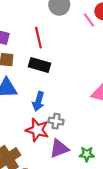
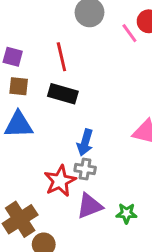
blue arrow: (38, 101) -> (85, 142), moved
red star: (37, 130) -> (60, 181), turned 30

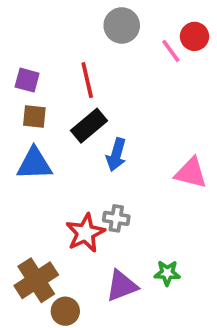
black rectangle: (63, 94) -> (89, 126), turned -56
blue arrow: (85, 142) -> (116, 155), moved
purple triangle: (90, 206) -> (122, 286), moved

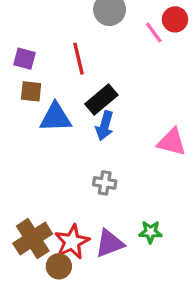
black rectangle: (89, 126) -> (101, 100), moved
blue triangle: (34, 164) -> (56, 118), moved
red star: (85, 233) -> (72, 242), moved

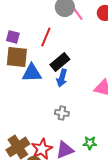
pink line: (154, 32) -> (78, 14), moved
red line: (78, 59) -> (46, 37), turned 36
brown square: (31, 91) -> (17, 57), size x1.6

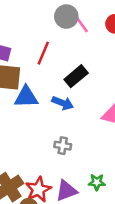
black rectangle: (60, 62) -> (76, 76), moved
blue arrow: (62, 78) -> (63, 103), turned -84

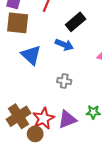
blue triangle: (26, 97) -> (31, 55), moved, turned 45

